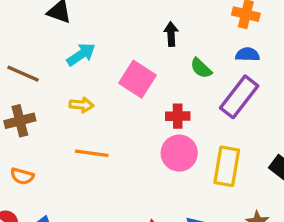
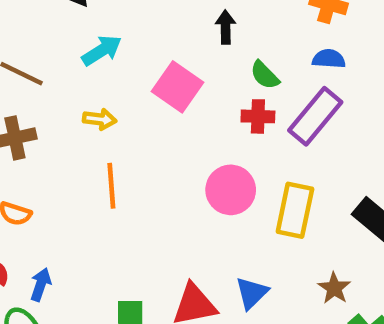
red cross: (178, 116) -> (258, 116), moved
orange line: (92, 153) -> (111, 186), turned 76

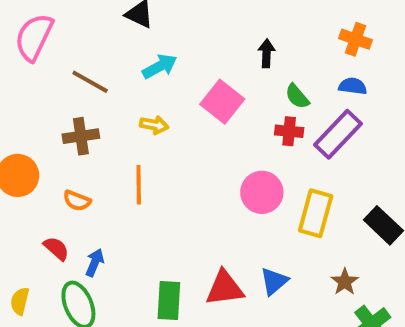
orange line: (111, 186) -> (139, 185), moved

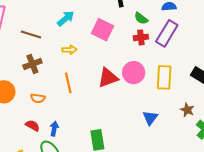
red triangle: (225, 288) -> (108, 78), moved

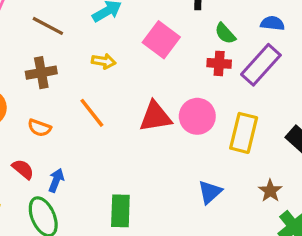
orange line: (68, 83) -> (92, 113), turned -36

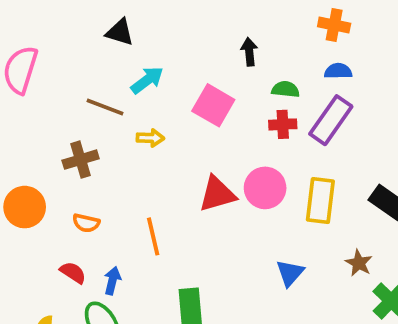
brown line: (48, 26) -> (105, 107), moved
green semicircle: (225, 33) -> (285, 89), turned 145
orange line: (92, 113) -> (153, 236), moved, turned 32

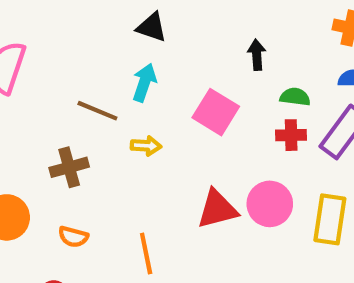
black triangle: (120, 32) -> (152, 27), moved
cyan arrow: (147, 80) -> (144, 83), turned -36

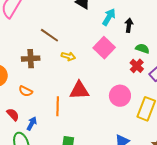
cyan arrow: (144, 83) -> (109, 17), moved
red cross: (291, 135) -> (137, 66), turned 32
red triangle: (217, 209) -> (79, 90), moved

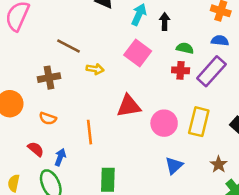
red cross: (137, 66) -> (181, 70), turned -32
red triangle: (79, 90) -> (129, 106), moved
pink circle: (120, 96) -> (164, 123), moved

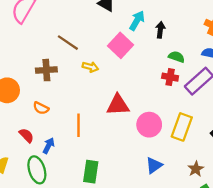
pink square: (138, 53) -> (120, 45), moved

